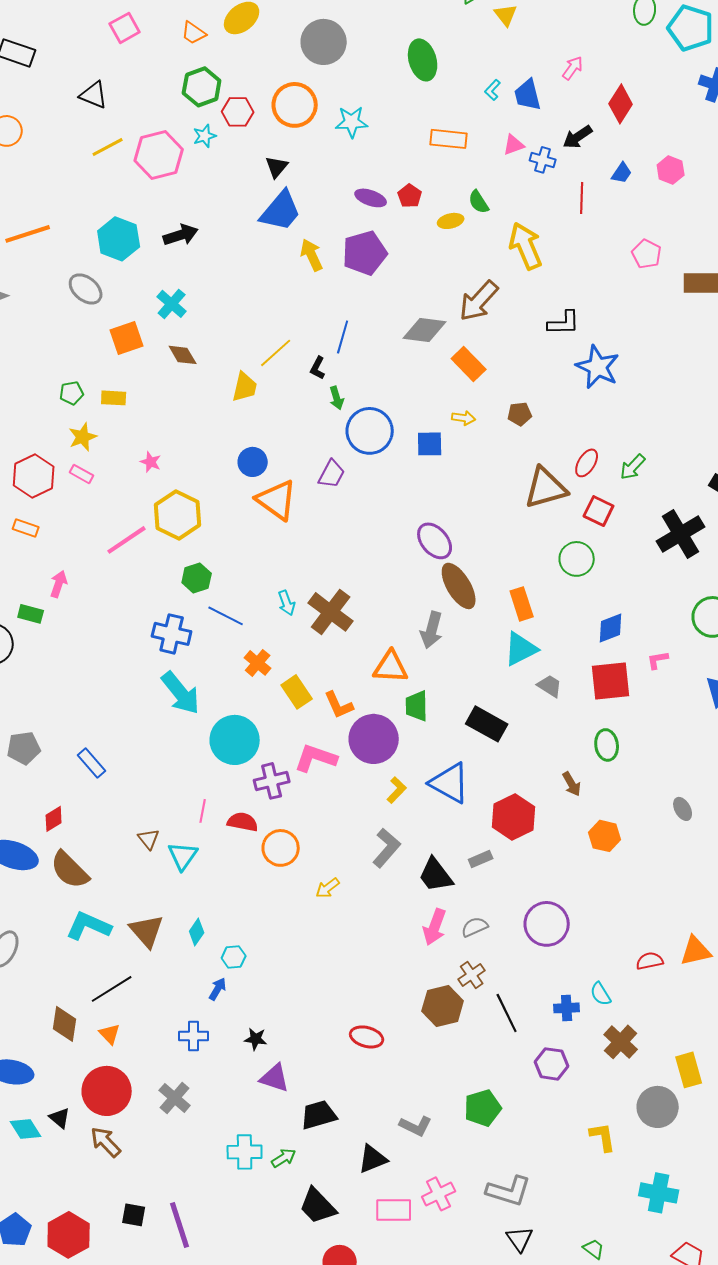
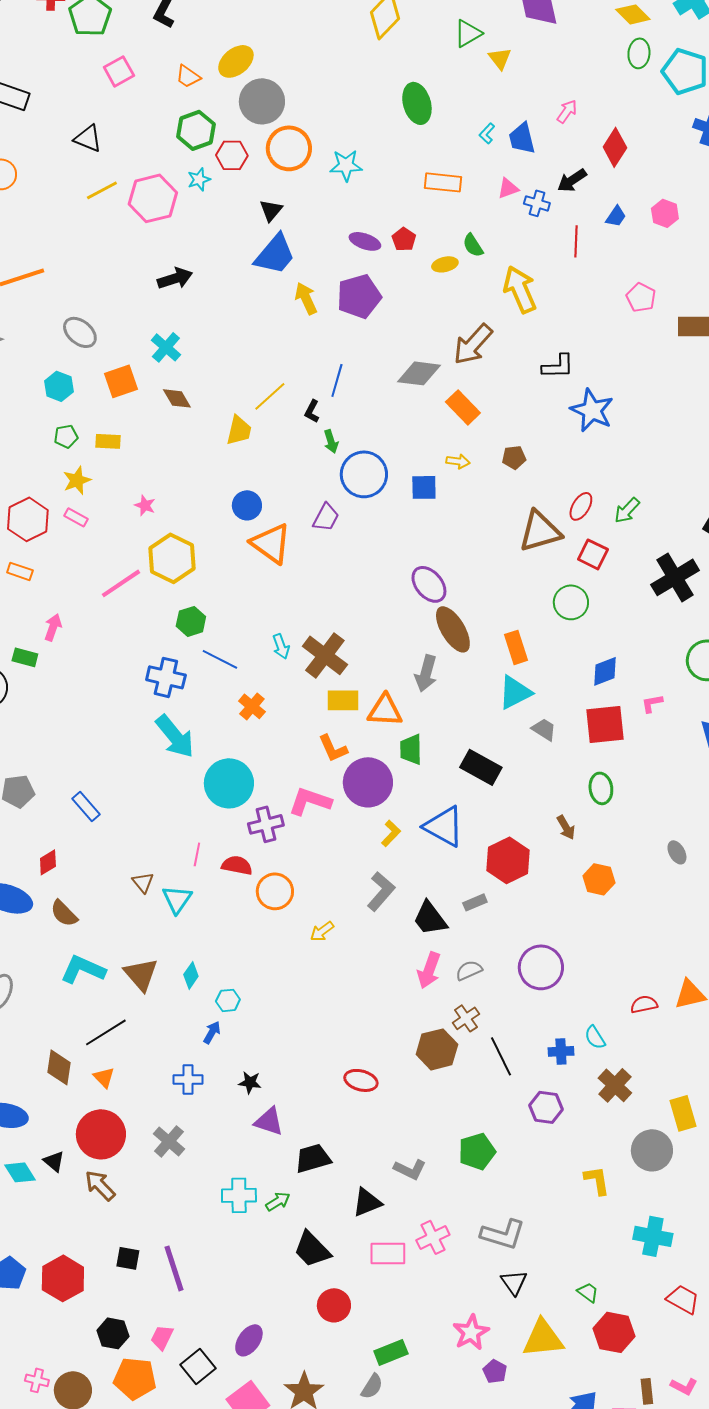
gray circle: (324, 42) -> (262, 101), moved
cyan hexagon: (119, 239) -> (59, 386), moved, size x0.7
yellow rectangle: (297, 692) -> (343, 700), moved, turned -56
brown semicircle: (70, 870) -> (64, 913), size x0.7

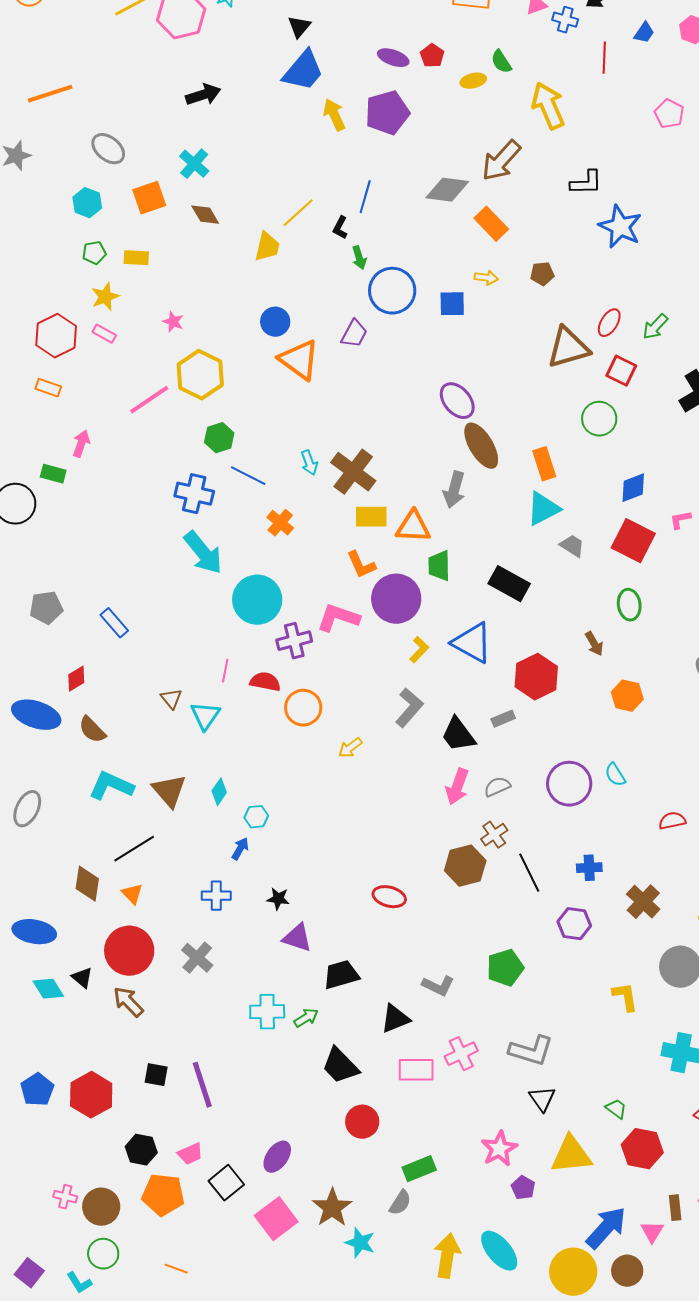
red square: (605, 724) -> (633, 541), turned 33
cyan semicircle: (595, 1037) -> (615, 775), moved
pink trapezoid: (162, 1337) -> (190, 1154), turned -140

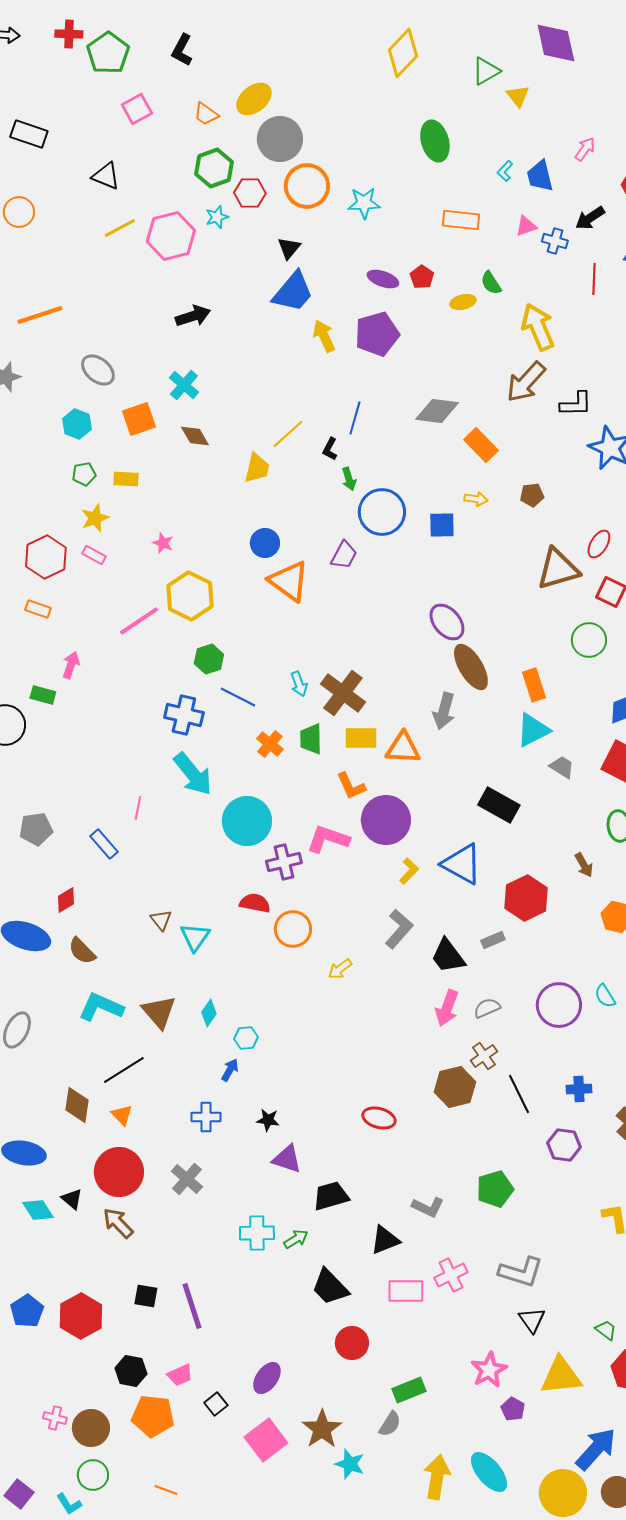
brown arrow: (501, 161) -> (526, 382), moved
green trapezoid: (439, 566) -> (311, 739), moved
pink line: (225, 671) -> (138, 808), moved
black square: (226, 1183) -> (216, 1404), size x0.7

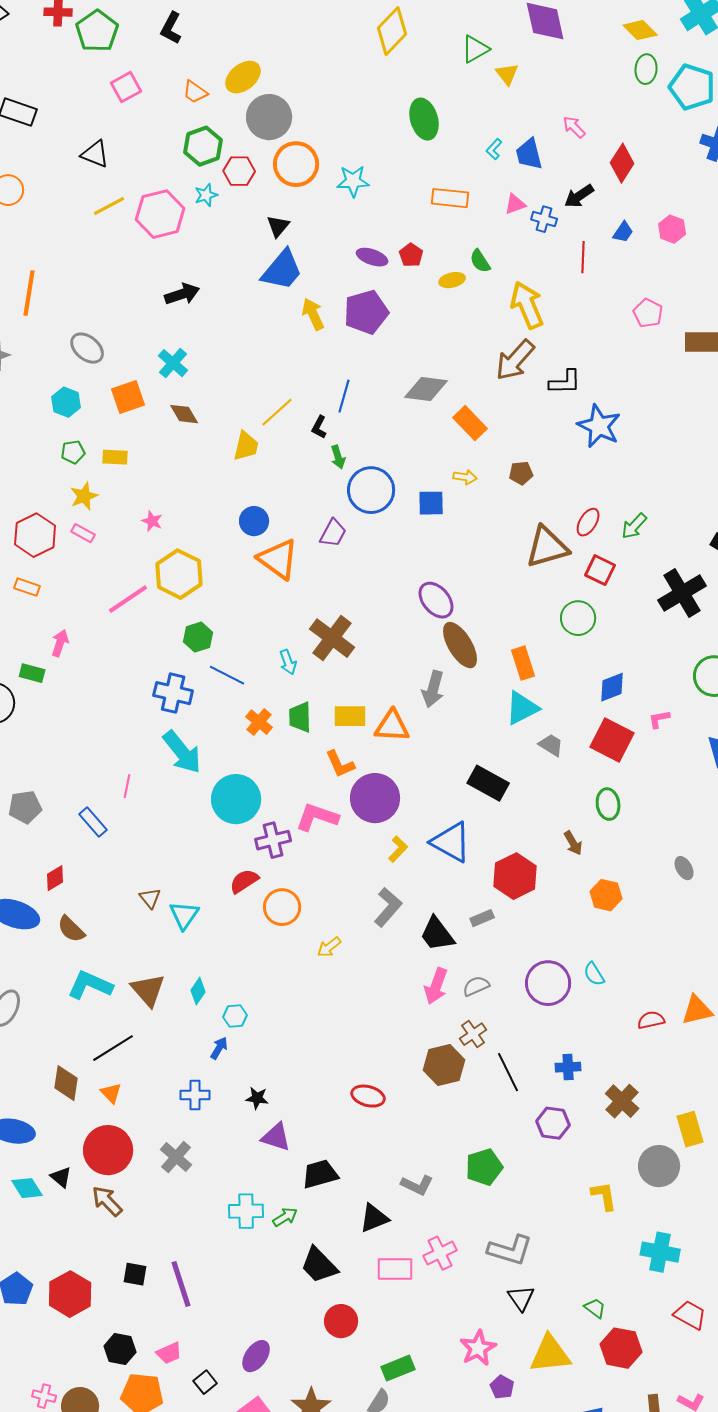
pink arrow: (585, 149) -> (574, 127), turned -80
orange line: (40, 315) -> (29, 293), turned -63
brown cross: (343, 693) -> (332, 638), moved
red semicircle: (255, 903) -> (244, 881), turned -44

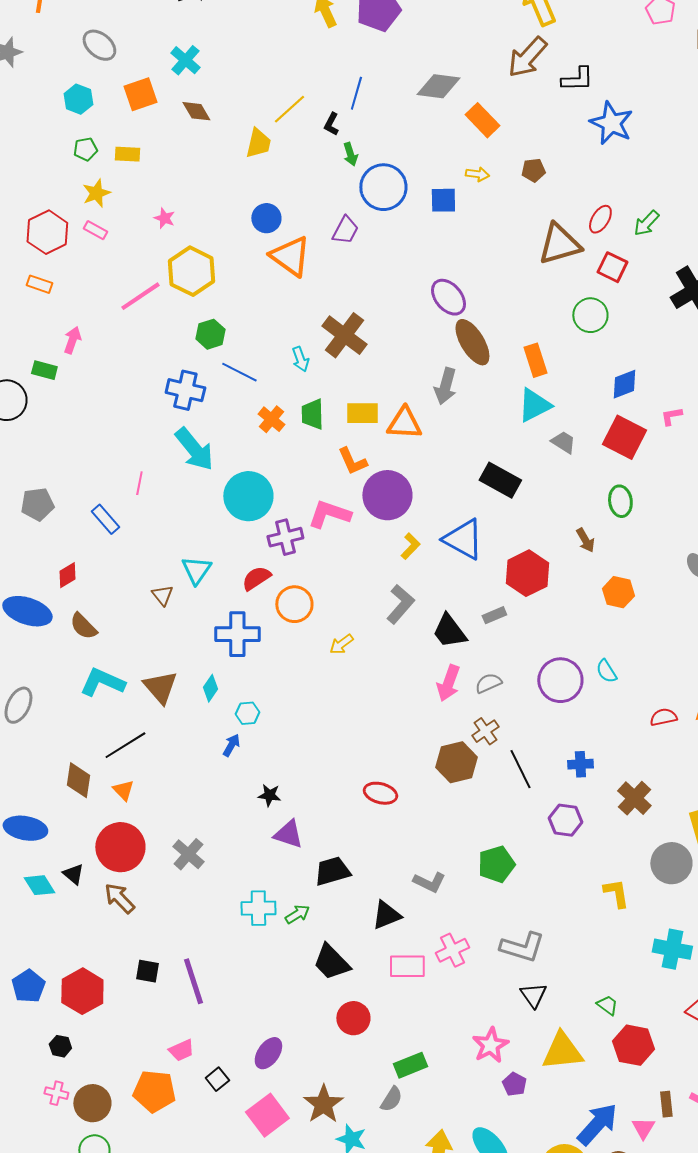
cyan triangle: (184, 915) -> (196, 570), moved
blue cross: (195, 1095) -> (237, 634), moved, size x1.5
black hexagon: (120, 1349) -> (60, 1046), moved, size x0.7

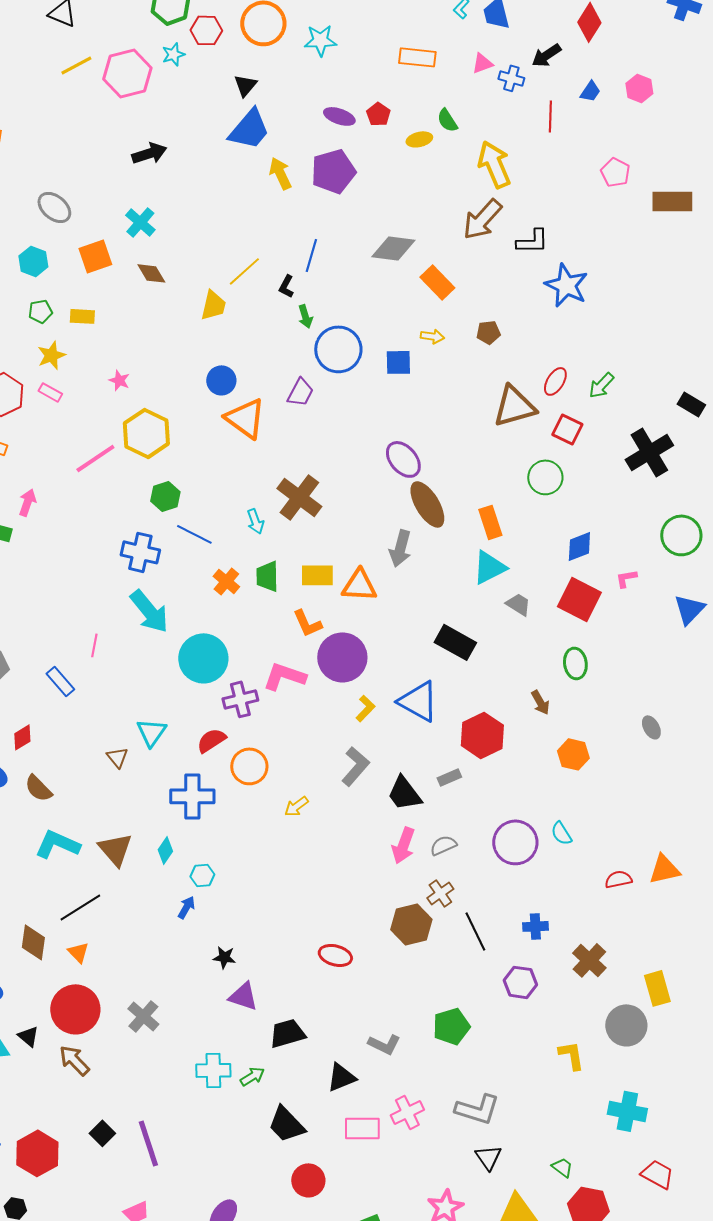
black square: (147, 971) -> (102, 1133), turned 35

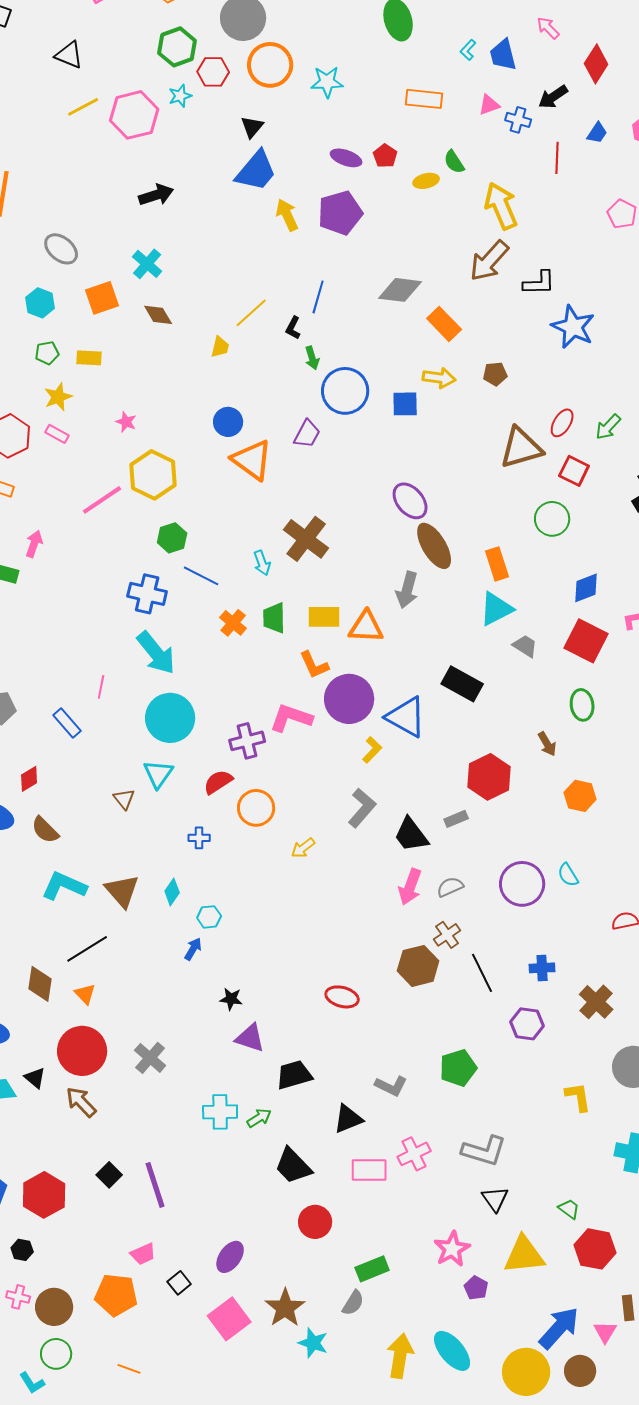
yellow trapezoid: (213, 305) -> (220, 347), size x0.7
yellow arrow: (432, 336) -> (439, 378), size x1.4
cyan circle: (203, 658) -> (170, 718), moved
blue triangle: (418, 701) -> (406, 717), moved
blue cross: (192, 796) -> (199, 838), size x0.5

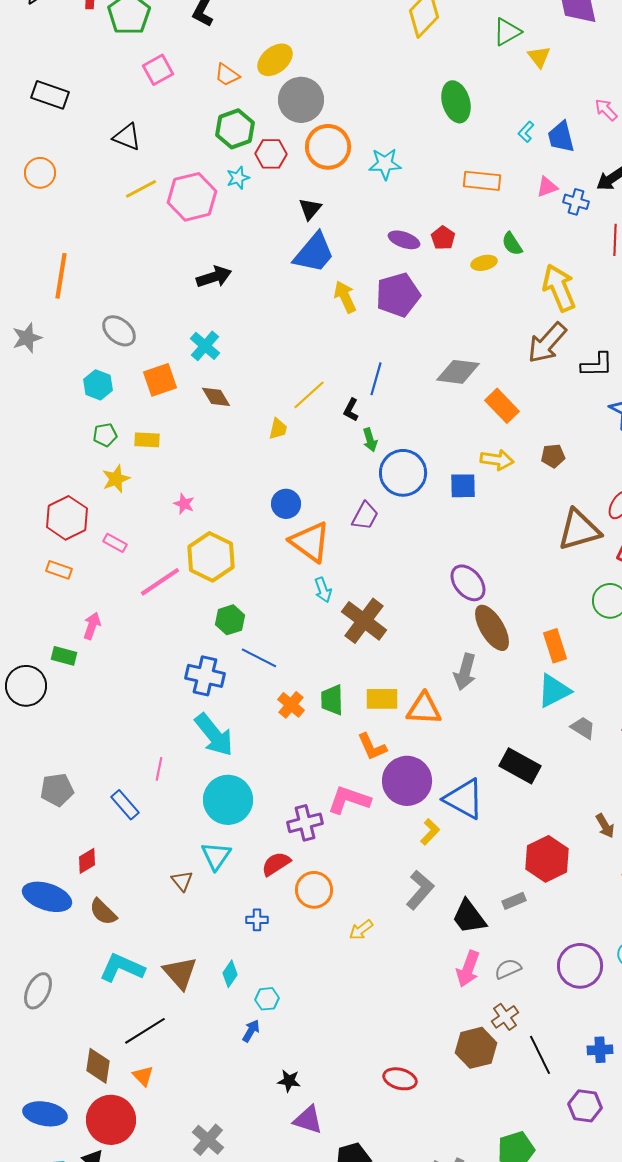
pink rectangle: (57, 434) -> (115, 543), moved
cyan arrow: (262, 563) -> (323, 590), moved
red circle: (82, 1051) -> (111, 1120), moved

